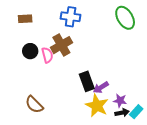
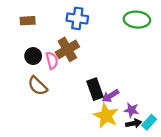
green ellipse: (125, 18) -> (137, 20), turned -55
brown semicircle: (34, 105) -> (38, 86), moved

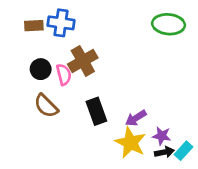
blue cross: (77, 18) -> (61, 23), moved
black rectangle: (95, 89) -> (96, 111), moved

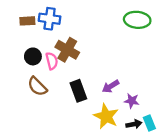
brown cross: (83, 61) -> (67, 50), turned -30
purple arrow: (136, 118) -> (111, 86), moved
purple star: (162, 136) -> (132, 101), moved
cyan rectangle: (183, 151) -> (149, 123), turned -64

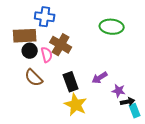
green ellipse: (137, 20) -> (112, 27), moved
brown rectangle: (27, 21) -> (25, 36), moved, size x1.6
yellow star: (106, 116) -> (76, 105), moved
black arrow: (134, 124) -> (128, 102), moved

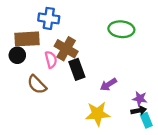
black circle: (30, 51) -> (17, 55), moved
black rectangle: (71, 82) -> (77, 69), moved
purple star: (119, 91) -> (140, 99), moved
yellow star: (76, 105) -> (98, 114), moved, turned -30

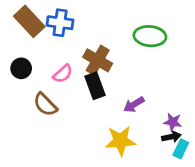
brown rectangle: (27, 39) -> (29, 21), moved, turned 50
brown cross: (66, 49) -> (98, 60), moved
pink semicircle: (51, 60) -> (63, 74), turned 63
cyan rectangle: (146, 120) -> (181, 149), turned 48

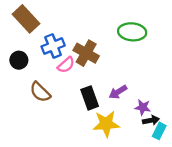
blue cross: (60, 23) -> (53, 46), moved, turned -30
pink semicircle: (63, 74) -> (66, 65), moved
black rectangle: (95, 86) -> (90, 98), moved
purple star: (173, 122) -> (143, 107), moved

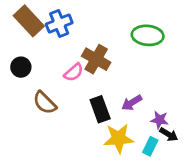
blue cross: (53, 46) -> (59, 24), moved
black arrow: (151, 120) -> (169, 134), turned 42
cyan rectangle: (159, 131) -> (150, 146), moved

